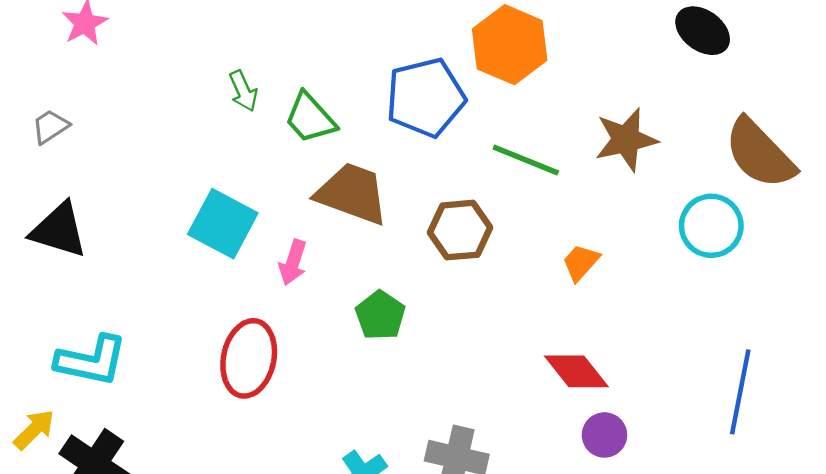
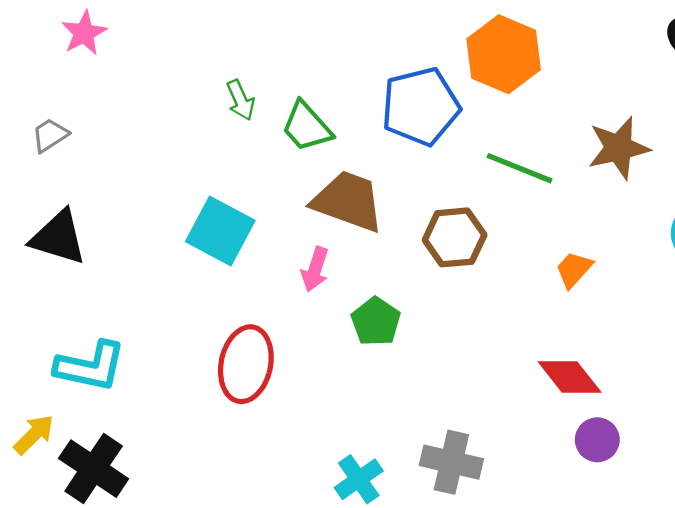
pink arrow: (293, 262) -> (315, 269), moved

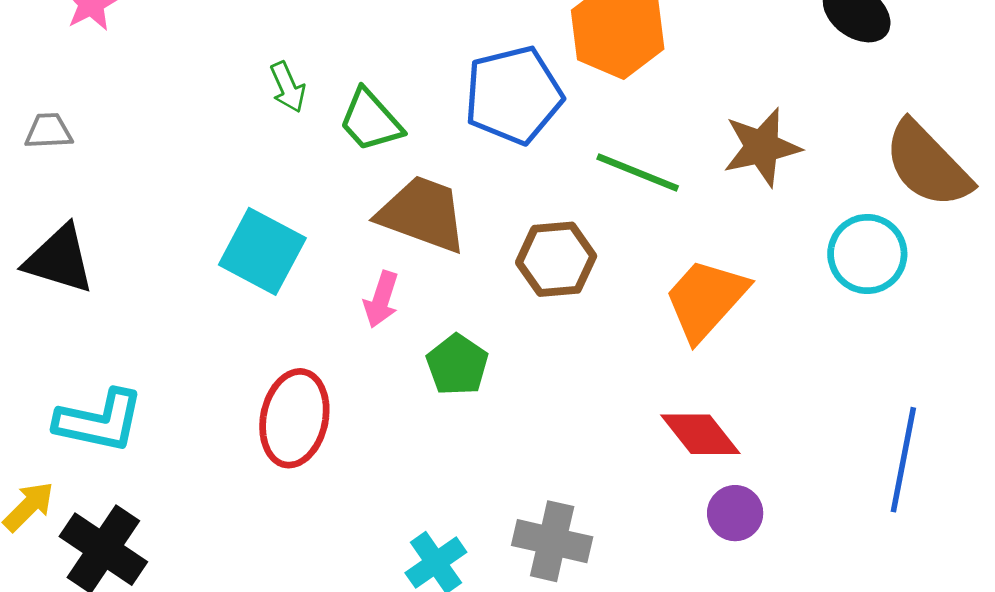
gray trapezoid: (50, 135) -> (49, 131), turned 30
orange trapezoid: (574, 269) -> (706, 299), size x1.8

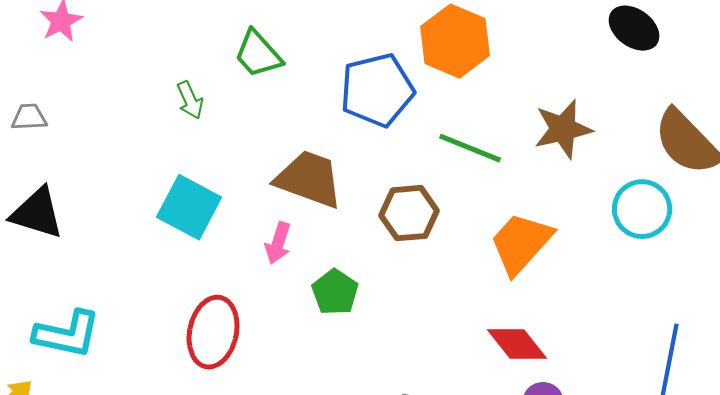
green arrow: (288, 87) -> (190, 100), moved
green trapezoid: (371, 120) -> (258, 54), moved

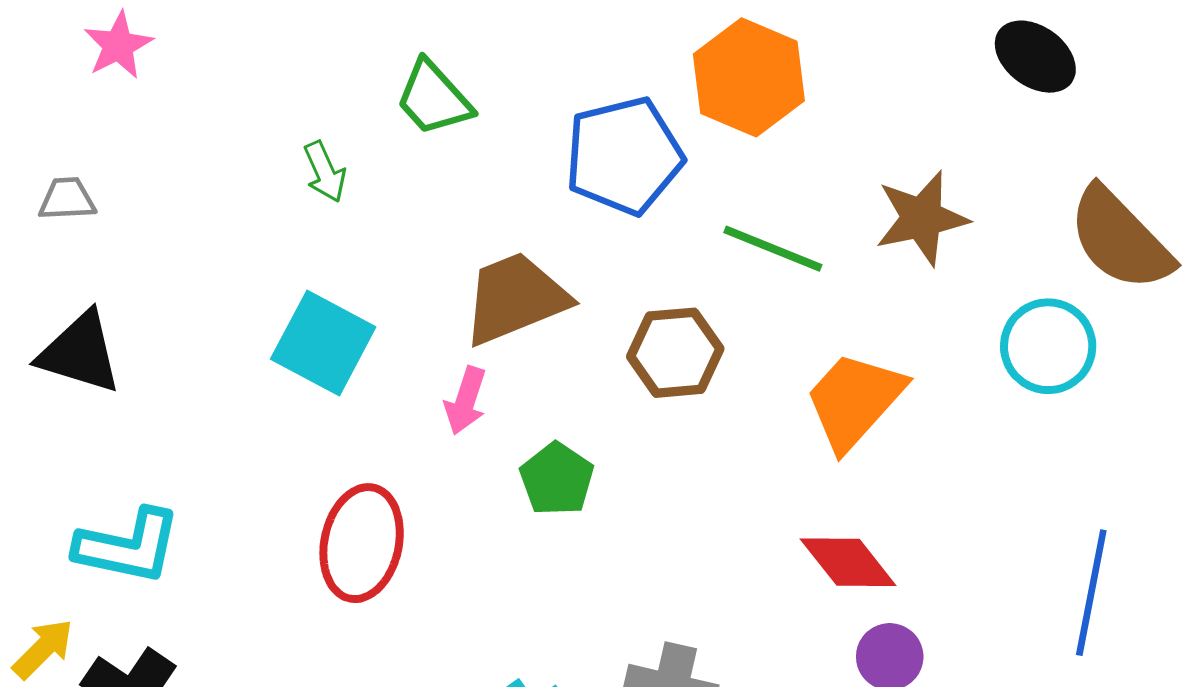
brown trapezoid: (309, 179) -> (515, 298), turned -42

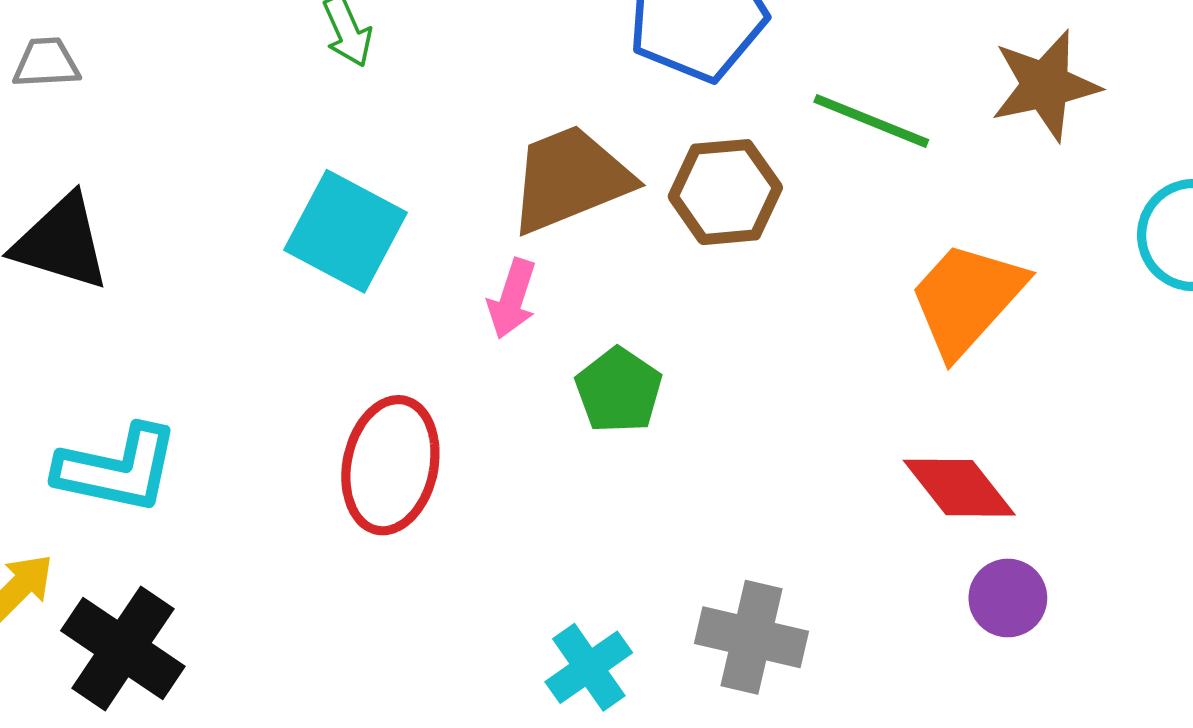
brown hexagon: (675, 353) -> (725, 192), moved

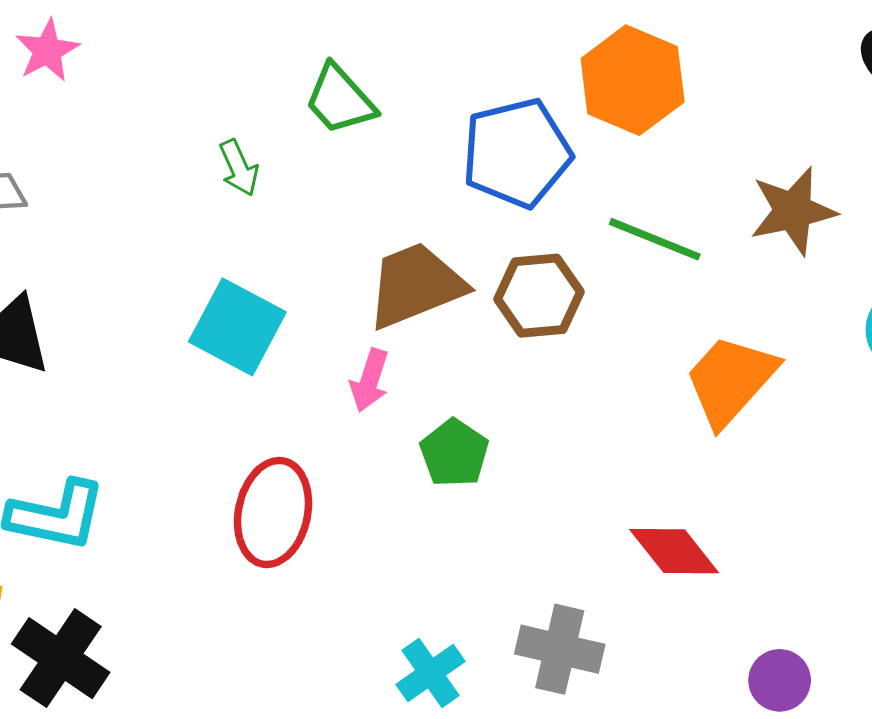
red diamond: (959, 488) -> (674, 551), moved
purple circle: (1008, 598) -> (780, 680), moved

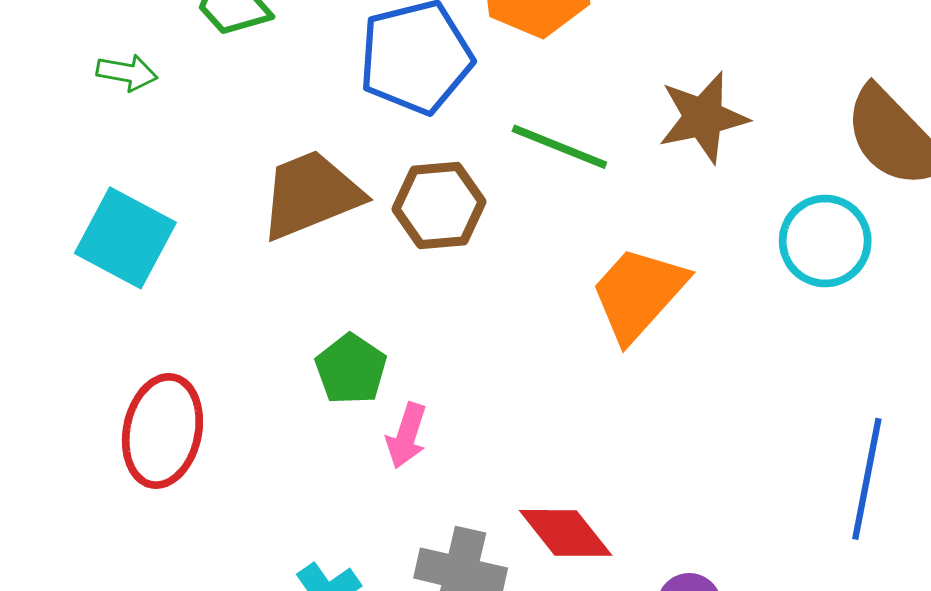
green arrow: (239, 168) -> (127, 73), turned -56
pink arrow: (370, 380) -> (407, 436), moved
red diamond: (674, 551) -> (566, 533), moved

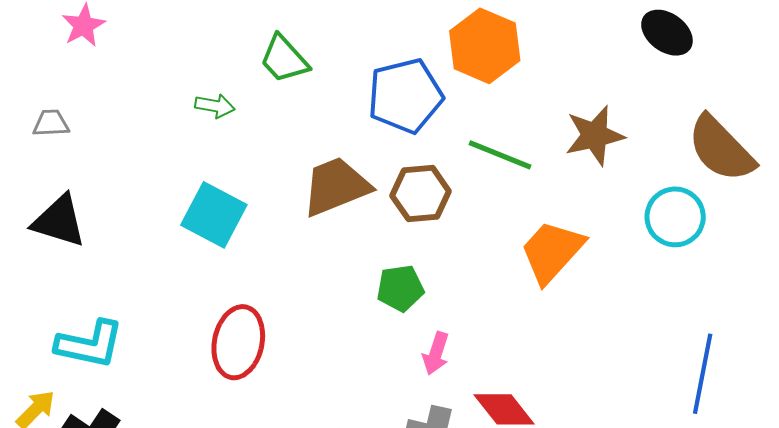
green pentagon: (351, 369) -> (400, 288), moved, turned 30
pink arrow: (407, 436) -> (436, 353), moved

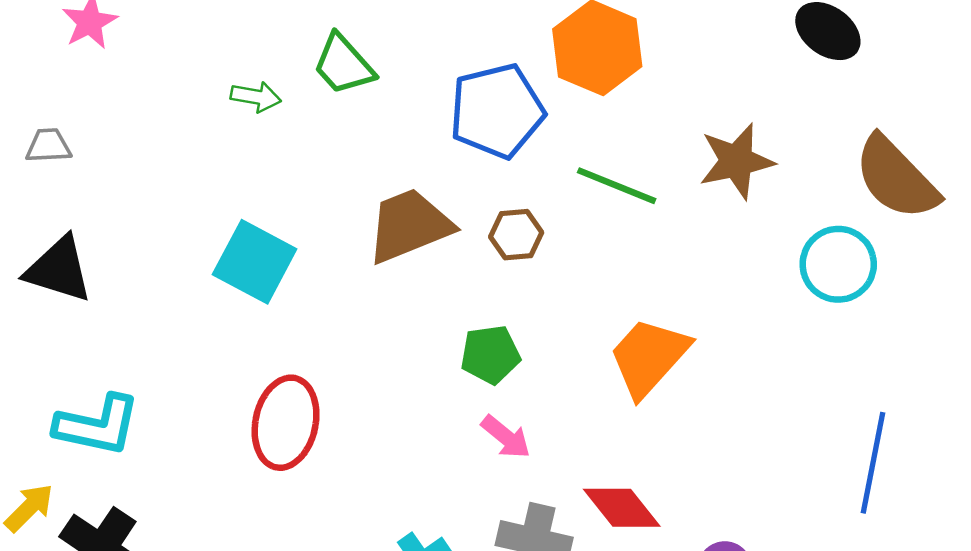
green arrow: (215, 106) -> (256, 97), moved
brown hexagon: (421, 194) -> (516, 235), size x0.7
orange trapezoid: (552, 252) -> (649, 357), moved
pink arrow: (436, 353) -> (506, 437), moved, turned -69

